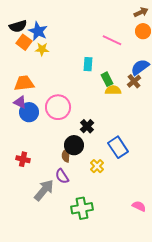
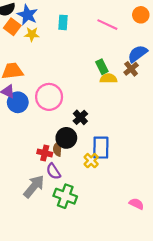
cyan rectangle: (88, 64) -> (63, 22), moved
blue rectangle: (118, 147) -> (101, 148), moved, turned 35
red cross: (23, 159) -> (45, 153), moved
green cross: (82, 208) -> (65, 196), moved, turned 30

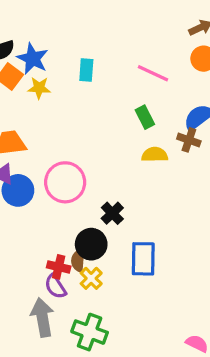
green rectangle: (102, 67) -> (145, 117), moved
brown cross: (131, 69) -> (189, 140), turned -32
yellow cross: (91, 161) -> (91, 278), moved
purple semicircle: (53, 171) -> (55, 286), moved
gray arrow: (34, 186) -> (42, 317), turned -50

